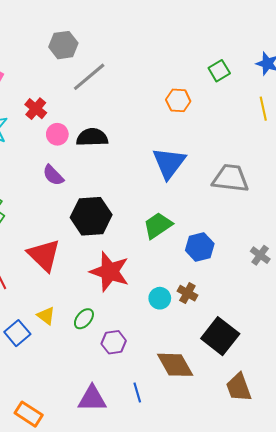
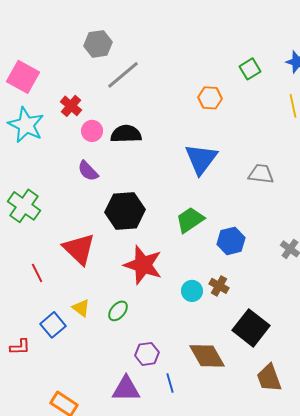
gray trapezoid: (230, 178) -> (261, 174), size x0.7
purple hexagon: (114, 342) -> (147, 354), moved

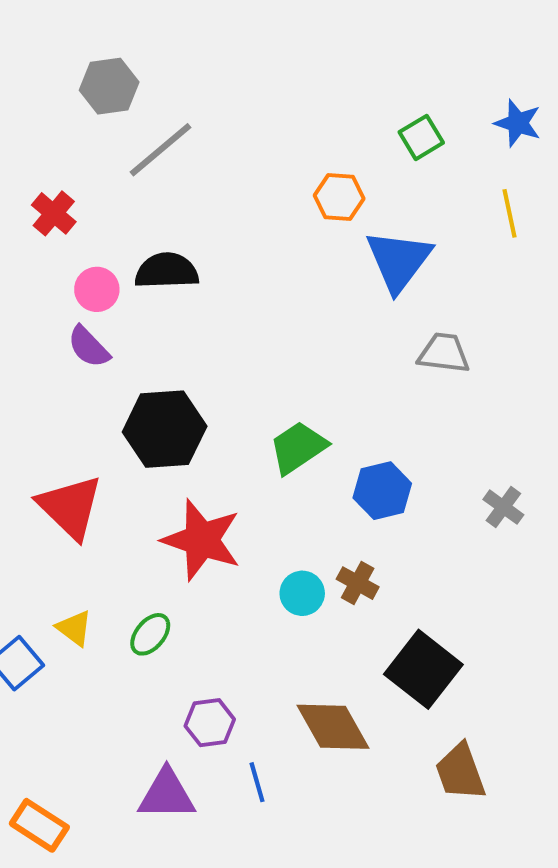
pink circle: (92, 131) -> (97, 289), moved
blue triangle: (201, 159) -> (399, 261), moved

